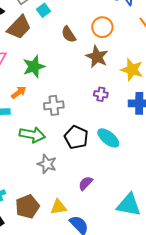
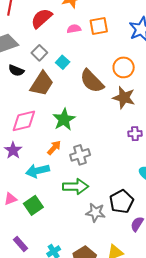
brown semicircle: (69, 34) -> (92, 81), size x1.5
gray cross: (54, 105) -> (80, 155), moved
black pentagon: (76, 137) -> (121, 202), moved, turned 30

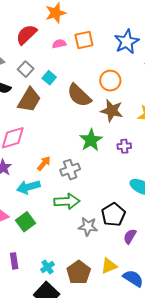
green star: (64, 119) -> (91, 140), moved
purple rectangle: (21, 244) -> (14, 261), turned 35

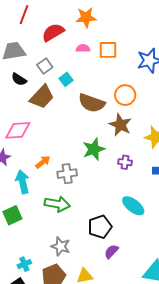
brown semicircle: (79, 95) -> (92, 103), turned -36
cyan arrow: (28, 187) -> (23, 182), turned 80
gray star: (88, 227) -> (61, 246), moved

